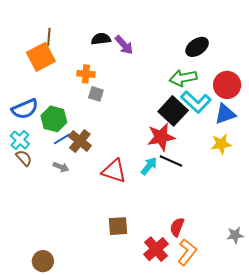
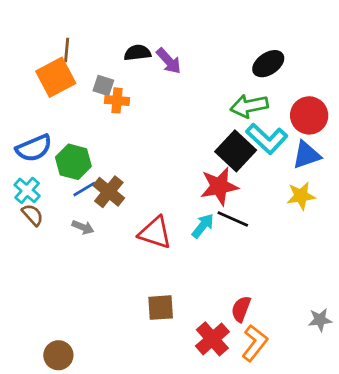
gray square: (96, 94) -> (103, 85), moved

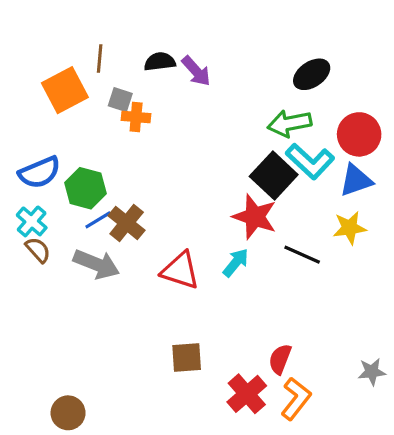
brown line: (67, 50) -> (100, 58), moved
red star: (219, 186) -> (255, 217), turned 30
black line: (233, 219) -> (302, 255), moved
gray arrow: (83, 227) -> (96, 264), size x1.8

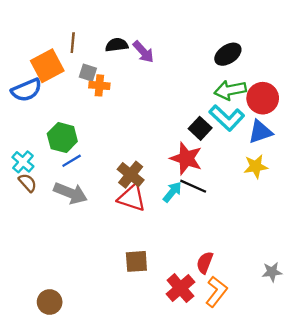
green arrow: (289, 123) -> (230, 90), moved
blue semicircle: (40, 172) -> (26, 90), moved
black square: (274, 176) -> (200, 128), size x0.7
brown cross: (127, 223) -> (131, 175), moved
black line: (302, 255) -> (193, 186), moved

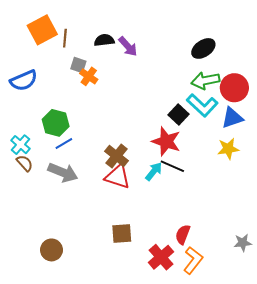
orange square: (47, 66) -> (42, 30), moved
orange cross: (99, 85) -> (89, 76), turned 30
brown circle: (50, 302) -> (52, 250), moved

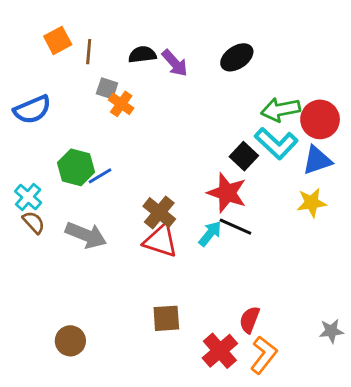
orange square: (42, 30) -> (58, 40), size x0.7
black ellipse: (203, 48) -> (237, 57), moved
blue line: (64, 144) -> (100, 176), moved

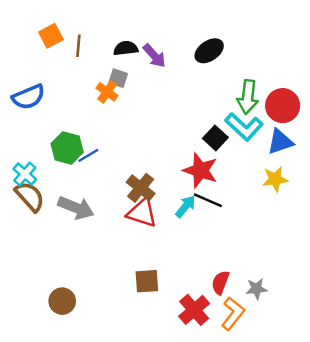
gray square: (107, 88) -> (118, 78), moved
green arrow: (281, 110) -> (248, 97), turned -72
brown semicircle: (34, 222) -> (30, 197), size x1.5
gray star: (331, 331) -> (256, 289), moved

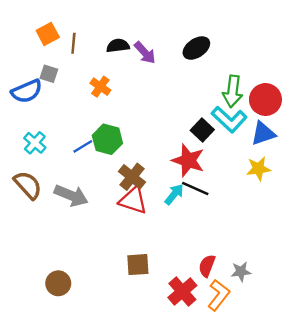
gray square: (118, 78) -> (49, 74), moved
green hexagon: (67, 148) -> (107, 139), moved
cyan cross: (25, 174) -> (35, 143), moved

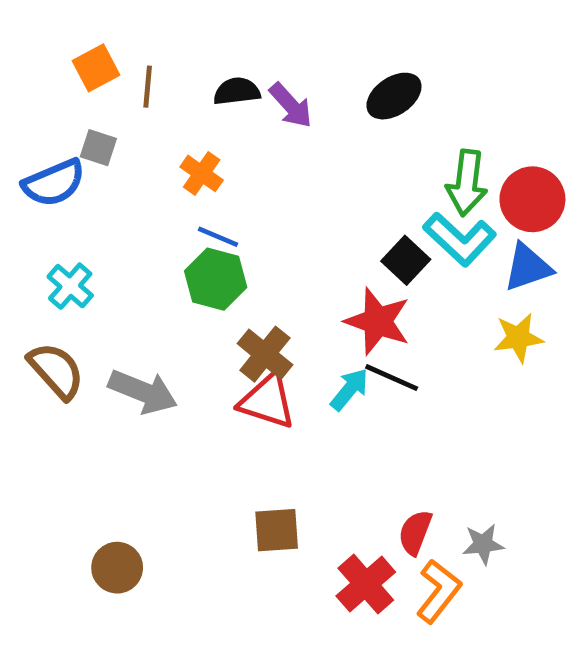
blue line: (83, 146) -> (218, 237), moved, turned 54

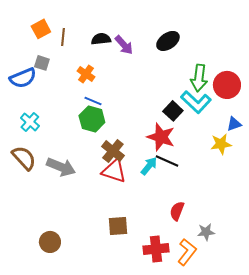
blue triangle: (528, 267) -> (234, 124), moved, size x0.7
red semicircle: (415, 532) -> (177, 211), moved
red cross: (366, 584) -> (156, 249), turned 35

